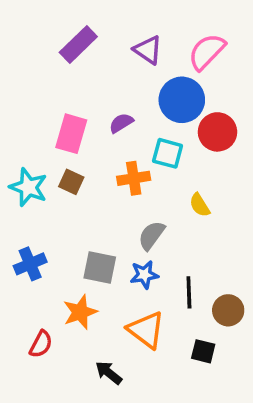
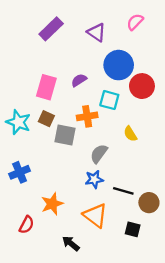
pink semicircle: (207, 52) -> (135, 22), moved, size x0.7
gray square: (100, 268) -> (65, 135), moved
black line: (189, 292) -> (123, 191), turned -72

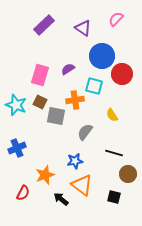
blue star: (94, 179) -> (75, 161), moved
black line: (123, 191) -> (114, 153), moved
black arrow: (71, 243) -> (61, 199), moved

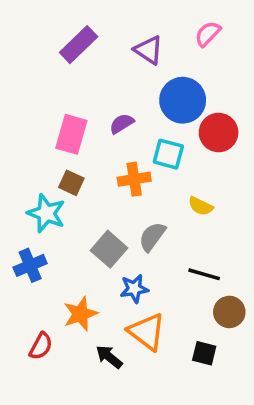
cyan star: (16, 105) -> (46, 213), moved
yellow semicircle: (112, 115) -> (201, 206), turned -32
gray square: (56, 116) -> (109, 249), moved, turned 30

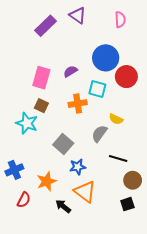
pink semicircle: (208, 34) -> (120, 20), turned 133
purple triangle: (149, 50) -> (78, 15), moved
gray semicircle: (152, 237) -> (99, 134), moved
blue cross: (30, 265) -> (14, 170), moved
black square: (204, 353) -> (127, 204), moved, turned -32

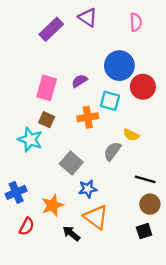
black line: (118, 158) -> (145, 179), moved

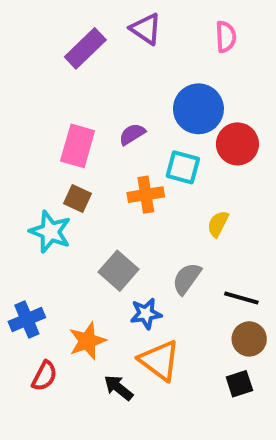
yellow semicircle: (131, 135) -> (218, 224), turned 91
gray semicircle: (112, 151) -> (187, 279), moved

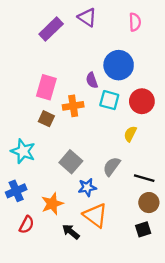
purple semicircle: (132, 134) -> (92, 80), moved, turned -77
red circle: (237, 144) -> (142, 101), moved
orange cross: (146, 195) -> (73, 106), moved
cyan star: (50, 232) -> (23, 151), moved

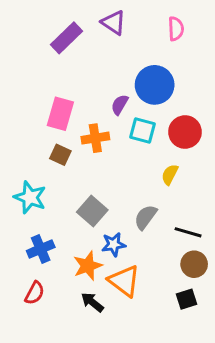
purple semicircle: (92, 80) -> (120, 105), turned 49
blue cross: (16, 191) -> (41, 249), moved
orange star: (52, 204) -> (88, 266), moved

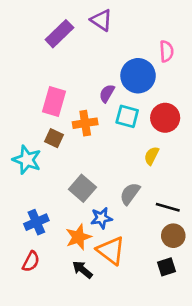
pink semicircle: (176, 29) -> (166, 51), moved
cyan star: (30, 197) -> (27, 160), moved

